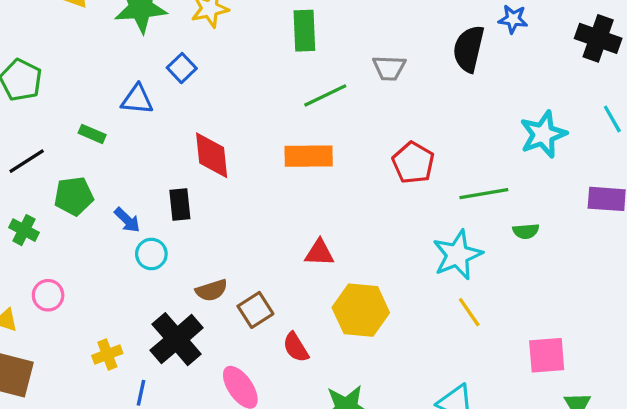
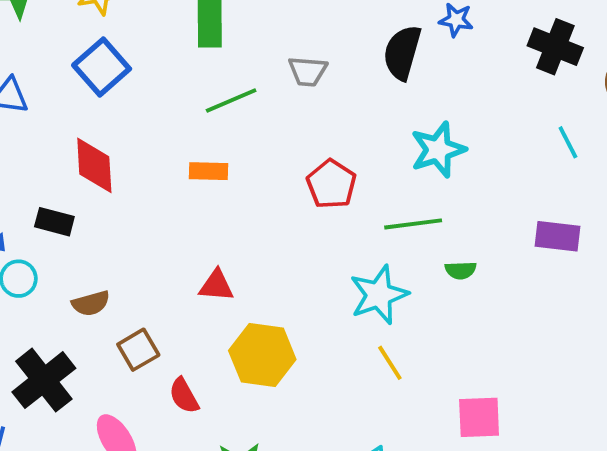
blue square: (182, 68) -> (102, 67), moved, size x1.6
cyan star: (543, 134) -> (438, 150), moved
orange rectangle: (309, 156) -> (209, 171), size x0.7
black rectangle: (180, 204) -> (54, 222), turned -72
brown semicircle: (212, 290) -> (91, 303), moved

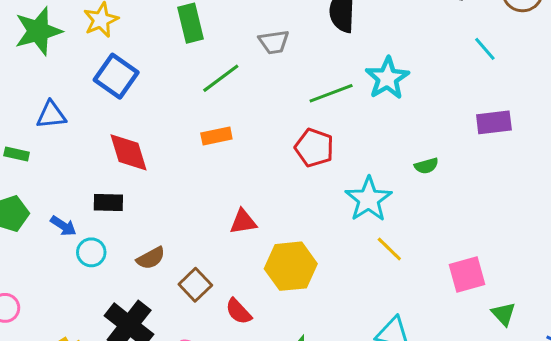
red pentagon: (331, 184) -> (314, 148), moved
green line: (413, 224) -> (331, 93), moved

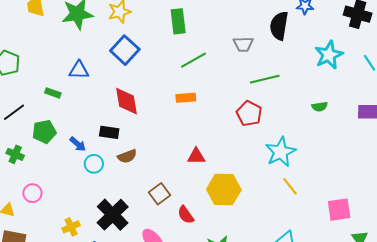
gray trapezoid: (274, 42) -> (243, 44), moved
cyan star: (387, 78) -> (329, 55), moved
green semicircle: (426, 166) -> (320, 107), moved
brown semicircle: (151, 258) -> (127, 156), moved

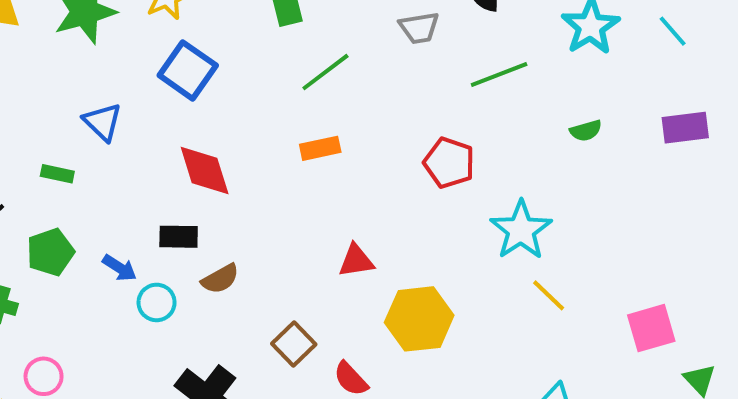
blue triangle: (79, 70) -> (103, 122), turned 50
green line: (265, 79) -> (499, 75), moved

